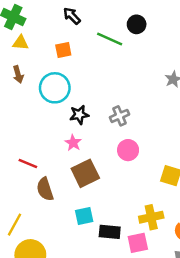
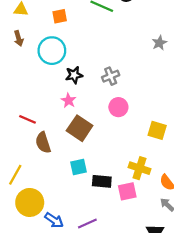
brown square: (85, 173) -> (80, 128), turned -30
yellow cross: (151, 217) -> (139, 168), turned 30

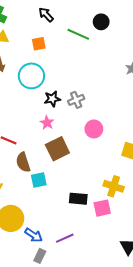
gray cross: (111, 76) -> (76, 100), moved
brown square: (80, 128) -> (57, 149), turned 30
cyan square: (78, 167) -> (39, 180), moved

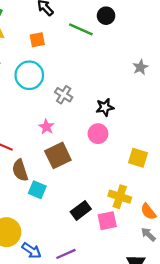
black star: (52, 99) -> (105, 107), moved
gray cross: (76, 100) -> (64, 95), moved, turned -35
cyan square: (39, 180) -> (37, 190), turned 35
black rectangle: (78, 199) -> (81, 210), turned -42

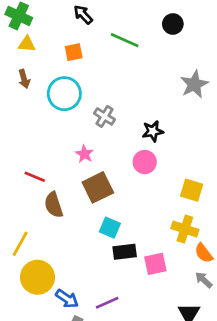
black circle: (106, 16) -> (173, 24), moved
gray star: (140, 67) -> (194, 84), size x1.5
cyan square: (37, 190) -> (110, 228), moved
yellow cross: (120, 197) -> (185, 229), moved
black rectangle: (81, 210) -> (125, 252), turned 30

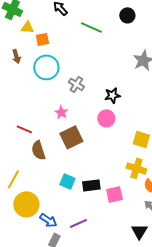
yellow triangle: (27, 44) -> (27, 27), moved
orange square: (74, 52) -> (42, 39), moved
cyan square: (110, 228) -> (67, 181), moved

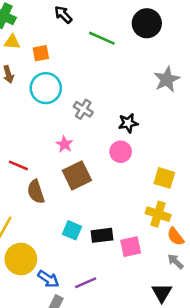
black circle: (127, 15) -> (147, 23), size x1.5
yellow triangle: (27, 27) -> (12, 42), moved

